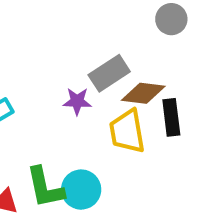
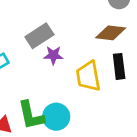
gray rectangle: (109, 73) -> (39, 36), moved
brown diamond: (143, 93) -> (111, 33), moved

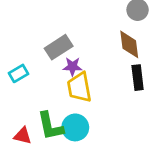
brown diamond: (111, 33) -> (129, 44), turned 76
yellow trapezoid: (88, 76) -> (79, 87), moved

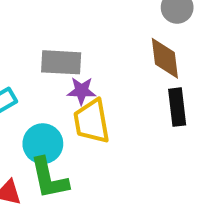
gray rectangle: (59, 47) -> (61, 62), turned 36
cyan circle: (75, 127) -> (43, 144), moved

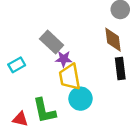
gray rectangle: (61, 62) -> (52, 42), turned 40
cyan circle: (43, 144) -> (80, 99), moved

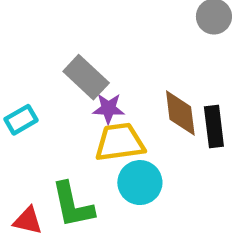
brown diamond: (113, 40) -> (180, 113), moved
yellow trapezoid: (70, 77) -> (120, 142), turned 92

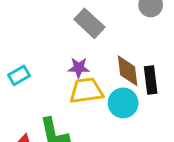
gray rectangle: (86, 77) -> (89, 23), moved
cyan circle: (140, 183) -> (123, 103), moved

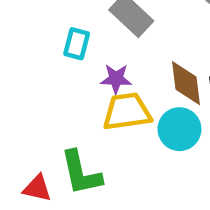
cyan rectangle: (19, 75) -> (77, 44), moved, turned -45

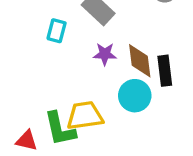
purple star: (116, 79) -> (105, 54), moved
yellow trapezoid: (127, 112) -> (85, 116), moved

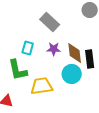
cyan rectangle: (57, 31) -> (28, 48), moved
green L-shape: (60, 129) -> (18, 70), moved

